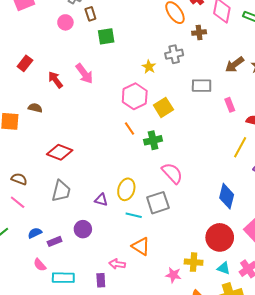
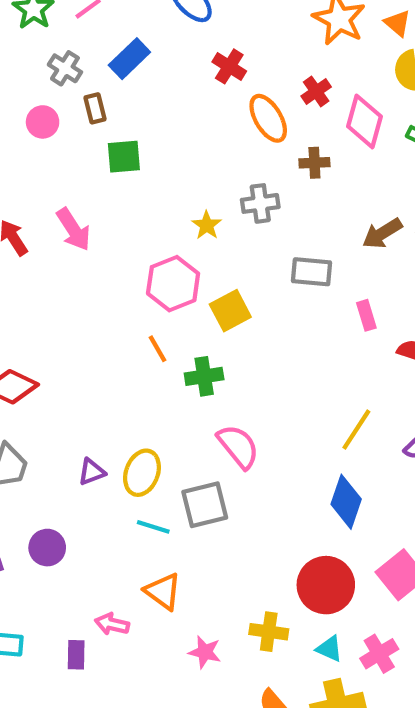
yellow line: (240, 147) -> (356, 430), moved
purple triangle: (101, 200) -> (92, 472), moved, turned -40
pink star: (173, 275) -> (205, 652), moved

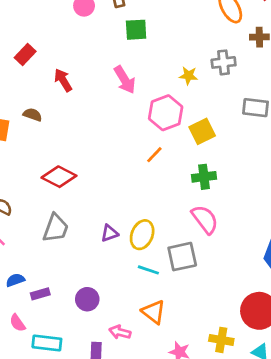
yellow star: (207, 225) -> (188, 76), turned -30
pink arrow: (74, 229) -> (125, 80), moved
orange line: (158, 349) -> (154, 155), turned 72
green cross: (204, 376) -> (204, 177), moved
purple circle: (47, 548) -> (87, 299), moved

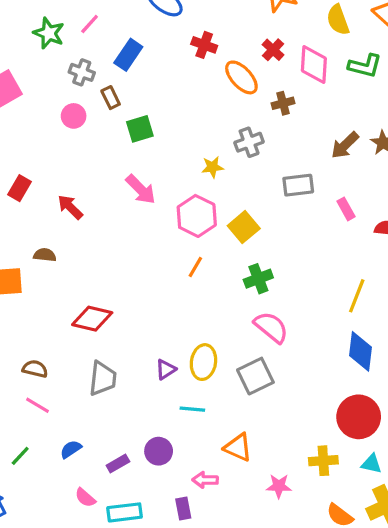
cyan line: (148, 270) -> (192, 409), moved
purple rectangle: (40, 294) -> (118, 464), moved

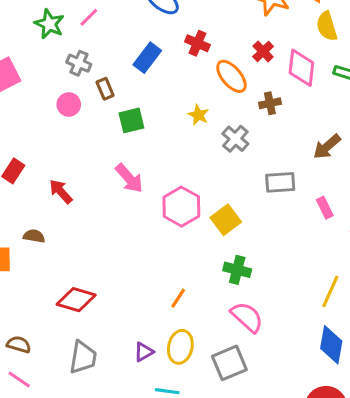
blue rectangle: (128, 55) -> (147, 58), moved
gray cross: (249, 142) -> (235, 139), turned -32
yellow star: (212, 167) -> (198, 115), moved, turned 30
orange line: (195, 267) -> (178, 298), moved
green cross: (258, 279) -> (237, 270), turned 32

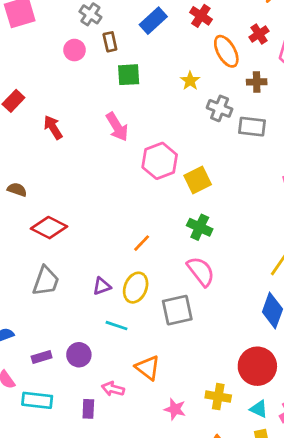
gray cross: (235, 139) -> (220, 108), turned -30
gray rectangle: (280, 182) -> (252, 127), moved
brown semicircle: (34, 236) -> (17, 190), moved

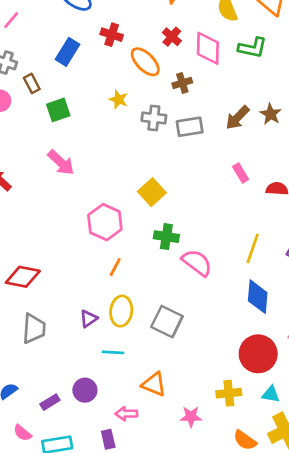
pink hexagon: (160, 161) -> (105, 222), moved
pink semicircle: (201, 271) -> (197, 263), moved
gray square: (177, 310) -> (167, 322), turned -36

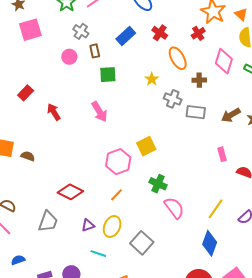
red cross: (172, 37) -> (198, 33), moved
yellow square: (152, 192) -> (146, 146), moved
red diamond: (23, 277) -> (70, 192), moved

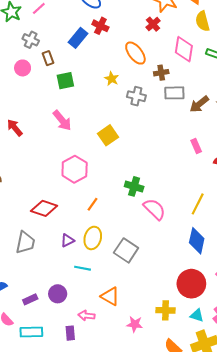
red cross: (160, 33) -> (100, 26), moved
gray rectangle: (196, 112) -> (174, 93), moved
yellow square: (146, 146) -> (108, 135), moved
pink hexagon: (118, 162) -> (75, 169), moved

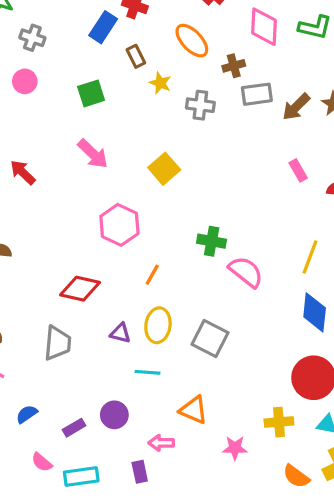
brown rectangle: (48, 58) -> (136, 56), moved
purple triangle: (67, 240) -> (120, 333), turned 48

